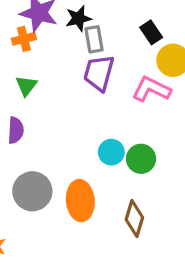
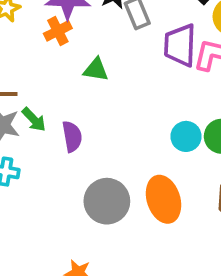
purple trapezoid: (99, 73) -> (180, 45), moved
green triangle: (26, 86) -> (96, 70), moved, turned -45

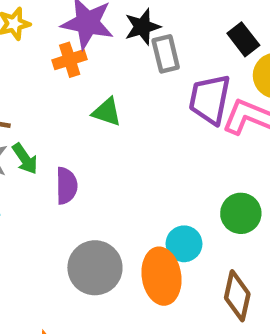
cyan circle: (186, 136) -> (184, 244), moved

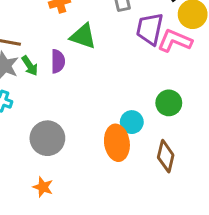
green triangle: (107, 112) -> (83, 36), size x1.4
purple semicircle: (66, 186) -> (58, 61), moved
gray circle: (95, 268) -> (47, 138), moved

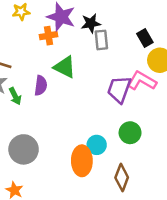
purple trapezoid: (150, 29) -> (119, 89), moved
green arrow: (30, 66) -> (15, 96), moved

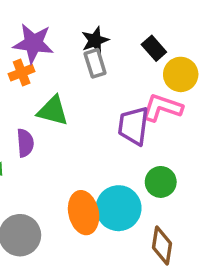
black star: (91, 23) -> (95, 40), moved
cyan circle: (97, 145) -> (119, 208), size x1.6
orange ellipse: (82, 161) -> (84, 213), moved

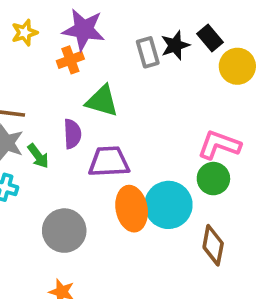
black star: (95, 40) -> (175, 45), moved
pink L-shape: (162, 108) -> (219, 145), moved
purple trapezoid: (133, 126) -> (109, 162), moved, turned 78

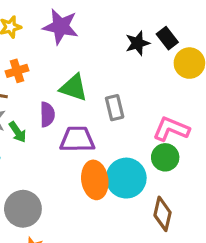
gray rectangle: (148, 52) -> (115, 108), moved
orange cross: (70, 60) -> (17, 71), moved
gray circle: (64, 231) -> (23, 209), moved

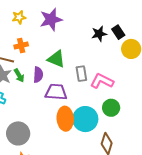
purple star: (61, 27) -> (51, 19), turned -30
pink L-shape: (171, 129) -> (102, 81), moved
green arrow: (18, 132) -> (19, 75), moved

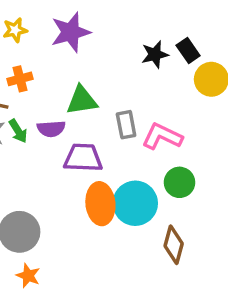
green triangle: (56, 59) -> (82, 100), turned -30
purple semicircle: (38, 75) -> (51, 129), turned 84

